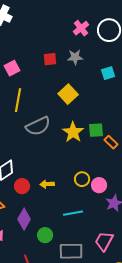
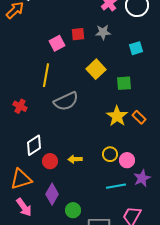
pink square: (12, 68) -> (57, 43), moved
green square: (96, 130) -> (124, 83), moved
yellow star: (73, 132) -> (117, 116), moved
cyan line: (73, 213) -> (116, 186), moved

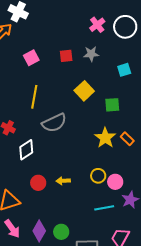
pink square: (57, 43) -> (31, 58), moved
white diamond: (34, 145) -> (26, 150), moved
purple diamond: (52, 194) -> (39, 231), moved

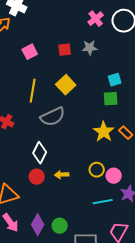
cyan square: (124, 70) -> (115, 80), moved
yellow square: (84, 91) -> (66, 85), moved
white diamond: (26, 150) -> (40, 153), moved, turned -30

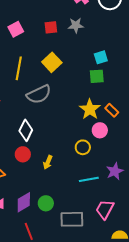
yellow arrow: (62, 175) -> (48, 162), moved, turned -64
pink circle: (114, 176) -> (100, 130), moved
purple diamond: (38, 225) -> (24, 202), turned 30

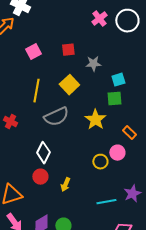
gray star: (76, 25) -> (93, 64), moved
yellow star: (90, 109) -> (95, 120), moved
yellow circle: (83, 147) -> (100, 162), moved

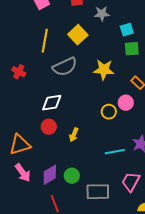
green square: (114, 99) -> (132, 49), moved
yellow star: (95, 120) -> (104, 70), turned -30
white diamond: (43, 153) -> (52, 103), turned 55

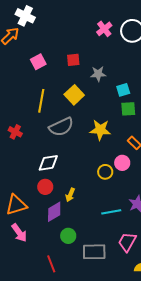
purple diamond: (50, 175) -> (54, 212), moved

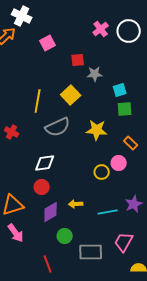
red square: (73, 60) -> (78, 60), moved
pink square: (38, 62) -> (48, 43), moved
yellow arrow: (70, 195) -> (76, 204), moved, turned 64

